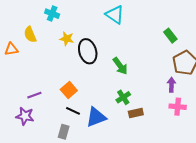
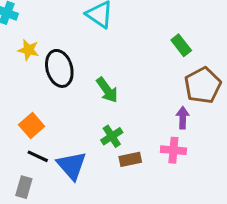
pink cross: (178, 107) -> (173, 150), moved
blue triangle: (96, 117) -> (72, 166), turned -50

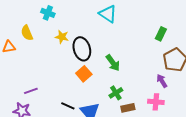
green rectangle: (181, 45) -> (161, 34), turned 64
purple arrow: (183, 118) -> (162, 81), turned -32
orange square: (32, 125) -> (84, 74), moved

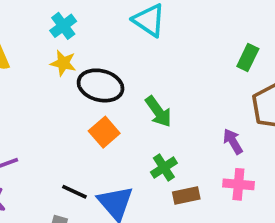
cyan cross: (48, 13) -> (63, 26), moved, turned 32
black ellipse: (82, 49) -> (101, 85), turned -60
purple arrow: (162, 81) -> (233, 141), moved

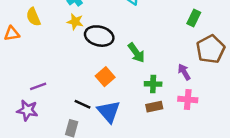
orange square: (104, 132) -> (105, 77), moved
green cross: (164, 168) -> (153, 84), moved, turned 35

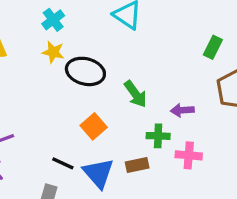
purple arrow: (184, 72) -> (182, 110), moved, turned -63
pink cross: (188, 99) -> (189, 155), moved
brown rectangle: (154, 107) -> (137, 165), moved

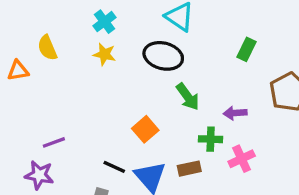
green rectangle: (213, 47) -> (246, 49), moved
black ellipse: (85, 71) -> (163, 56), moved
pink cross: (189, 155) -> (242, 159), turned -30

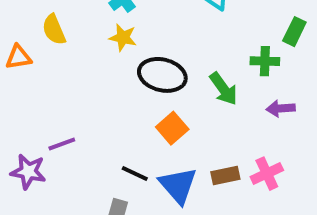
black ellipse: (163, 56) -> (162, 75), moved
green cross: (211, 139) -> (265, 61), moved
pink cross: (242, 159) -> (267, 174), moved
purple star: (39, 175) -> (28, 172), moved

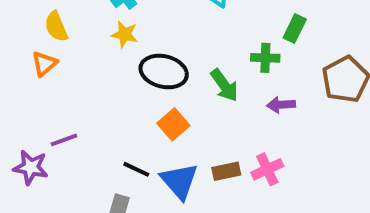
orange triangle: (18, 57) -> (44, 64), moved, turned -32

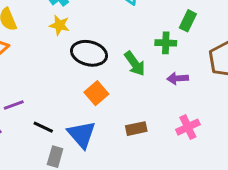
black line: (136, 169) -> (43, 127), moved
pink cross: (267, 169) -> (188, 127), moved
blue triangle: (179, 181) -> (82, 134), moved

